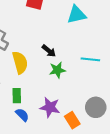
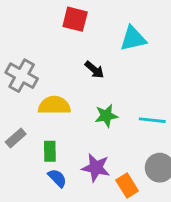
black arrow: (49, 51) -> (94, 70), moved
cyan line: (90, 59) -> (152, 120), moved
yellow semicircle: (20, 63) -> (54, 105), turned -75

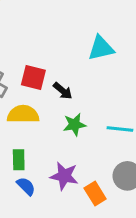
red square: (75, 19) -> (33, 78), moved
black arrow: (94, 70) -> (63, 91), moved

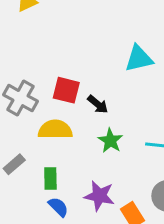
green star: (74, 125) -> (110, 141), turned -30

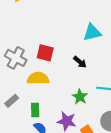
black arrow: (98, 104) -> (80, 62), moved
green star: (110, 141) -> (80, 97), moved

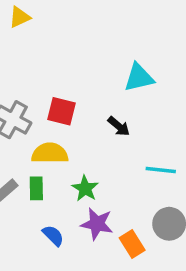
green star: (80, 97) -> (85, 188), moved
green rectangle: (35, 110) -> (36, 188), moved

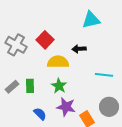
red square: (62, 111) -> (45, 40), turned 30
black arrow: (119, 126) -> (79, 49), turned 136
yellow semicircle: (50, 153) -> (58, 62), moved

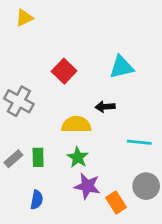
red square: (45, 40) -> (64, 71), moved
blue semicircle: (40, 114) -> (37, 200), moved, turned 56

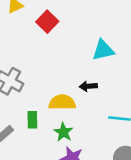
red square: (64, 71) -> (47, 22), moved
green rectangle: (38, 157) -> (32, 120), moved

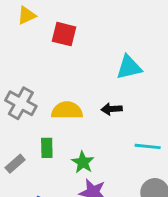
red square: (47, 22) -> (64, 34), turned -30
yellow semicircle: (62, 102) -> (67, 110), moved

